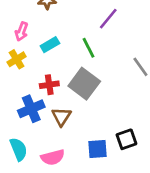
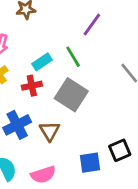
cyan rectangle: (50, 45) -> (42, 62), moved
red cross: (49, 85) -> (32, 86), moved

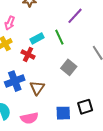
red cross: (32, 86) -> (28, 54), turned 32
gray square: (71, 95) -> (69, 67), moved, size x0.7

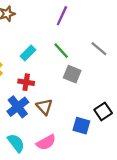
green line: (59, 37) -> (61, 51), moved
red cross: (28, 54) -> (26, 82), moved
blue square: (63, 113) -> (81, 126), turned 35

